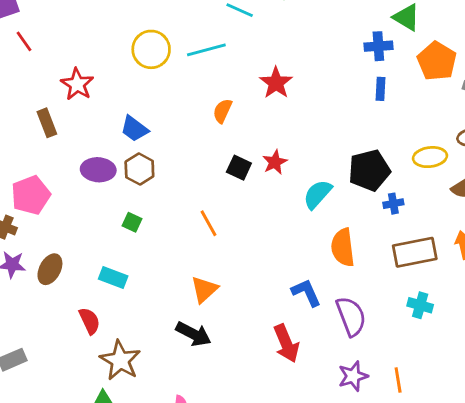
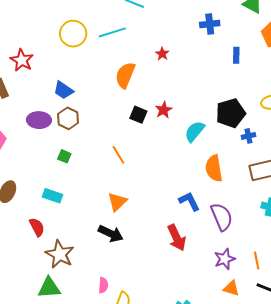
blue cross: (378, 46) -> (210, 24), moved
red star: (276, 83) -> (162, 54), size x0.6
orange semicircle: (222, 111) -> (125, 75), size x1.5

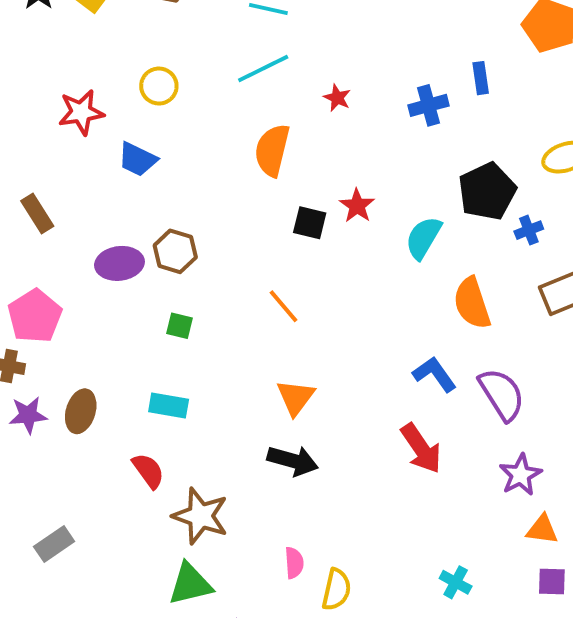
blue cross: (210, 24) -> (428, 105), moved
cyan line: (112, 32) -> (263, 69), moved
yellow circle: (73, 34) -> (159, 86), size x0.7
red star: (22, 60) -> (81, 112), moved, turned -30
blue trapezoid: (63, 90) -> (137, 159), moved

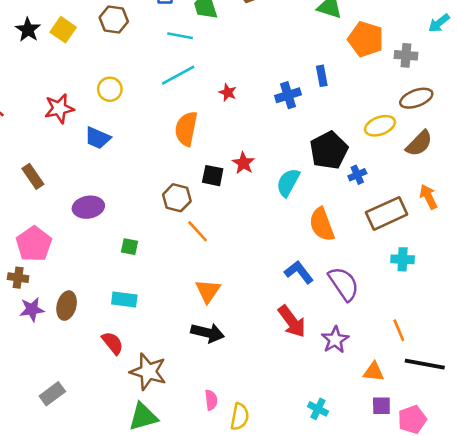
brown hexagon: (175, 251) -> (177, 198), moved
purple star: (520, 475) -> (335, 340), moved

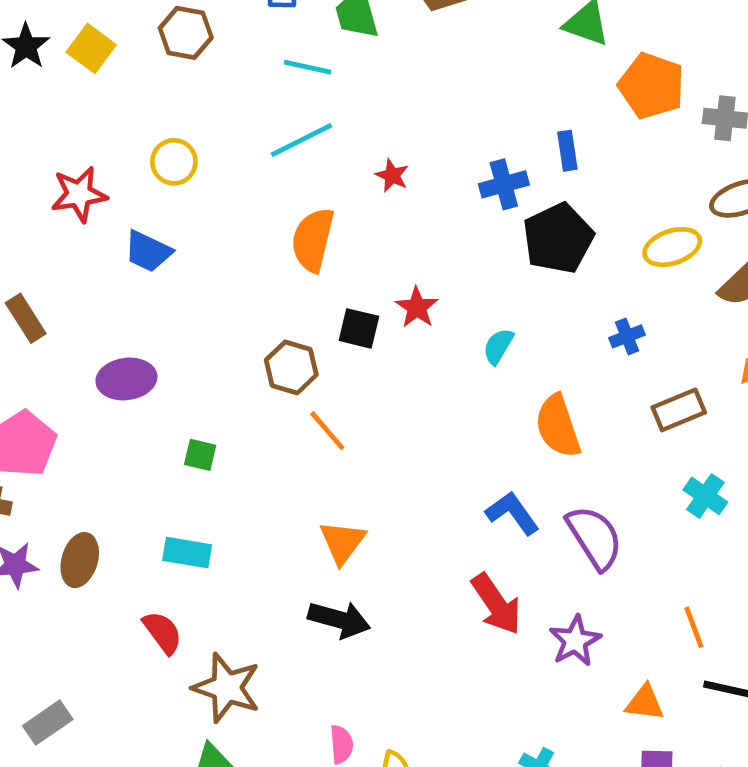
black pentagon: (329, 150) -> (558, 238), moved
cyan semicircle: (288, 183) -> (498, 346), size x0.7
brown rectangle: (387, 213) -> (679, 410), size x0.7
cyan cross: (403, 259) -> (705, 496), turned 30

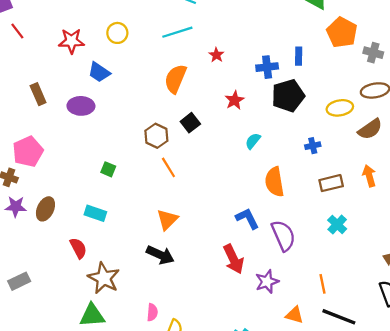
red star: (417, 307) -> (235, 100), moved
black square: (359, 328) -> (190, 123), turned 30
purple ellipse: (126, 379) -> (81, 106), moved

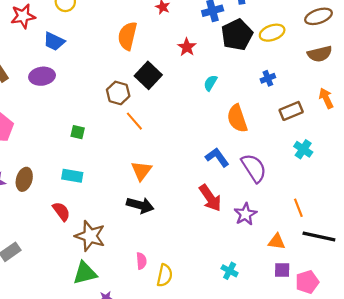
yellow ellipse: (340, 108) -> (272, 33), moved
black square: (190, 123) -> (148, 75), size x1.4
brown semicircle: (370, 129) -> (320, 54), turned 30

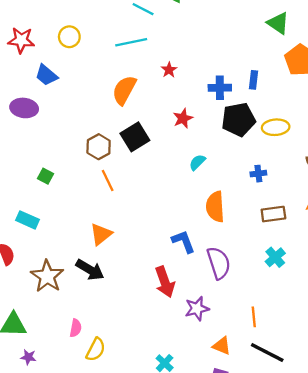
brown star: (90, 236) -> (47, 276), moved

